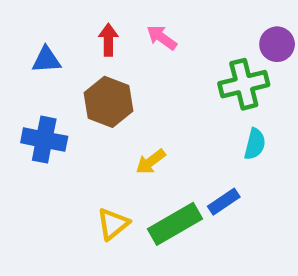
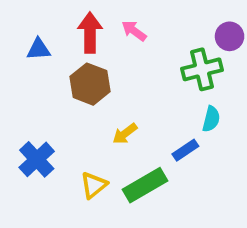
red arrow: (108, 40) -> (90, 33), size x1.5
blue cross: (44, 140) -> (37, 159), moved, turned 36
blue rectangle: (224, 202) -> (185, 150), moved

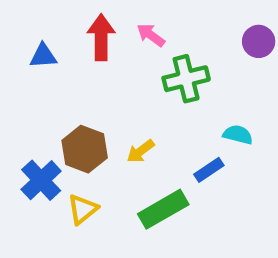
green cross: (202, 69) -> (186, 79), moved
brown hexagon: (90, 84) -> (85, 149), moved
cyan semicircle: (211, 119) -> (238, 135), turned -90
yellow triangle: (94, 185) -> (83, 209), moved

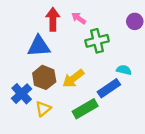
blue triangle: (43, 56) -> (39, 46), moved, size x1.6
yellow arrow: (141, 151) -> (73, 79), size x1.5
blue rectangle: (209, 170) -> (109, 88), size x1.5

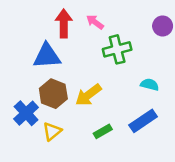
blue rectangle: (109, 88) -> (143, 121), moved
green rectangle: (85, 109) -> (103, 131), size x0.6

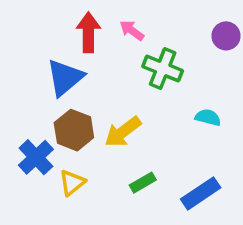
green cross: (117, 49) -> (163, 69), turned 36
blue triangle: (47, 56) -> (65, 78), turned -36
blue rectangle: (143, 121) -> (201, 193), moved

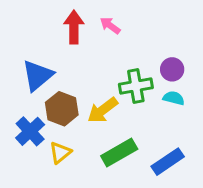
purple circle: (226, 36) -> (172, 69), moved
green cross: (163, 69) -> (136, 86), moved, turned -32
blue triangle: (65, 78) -> (38, 75), moved
green rectangle: (143, 183) -> (119, 152), size x1.6

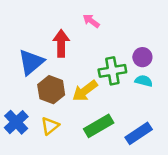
red arrow: (74, 27) -> (61, 43), moved
blue cross: (30, 131) -> (16, 122), moved

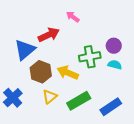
red arrow: (61, 43) -> (49, 35), turned 65
yellow arrow: (85, 91) -> (68, 73), turned 60
yellow triangle: (50, 126) -> (50, 97), moved

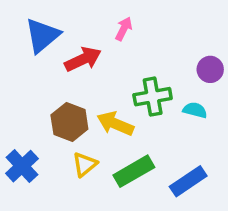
pink arrow: (73, 17) -> (124, 29), turned 80
purple circle: (114, 46) -> (210, 69), moved
blue triangle: (25, 50) -> (42, 35), moved

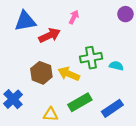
blue triangle: (42, 35) -> (25, 21), turned 30
purple circle: (210, 69) -> (125, 14), moved
yellow triangle: (85, 164) -> (51, 114), moved, turned 42

